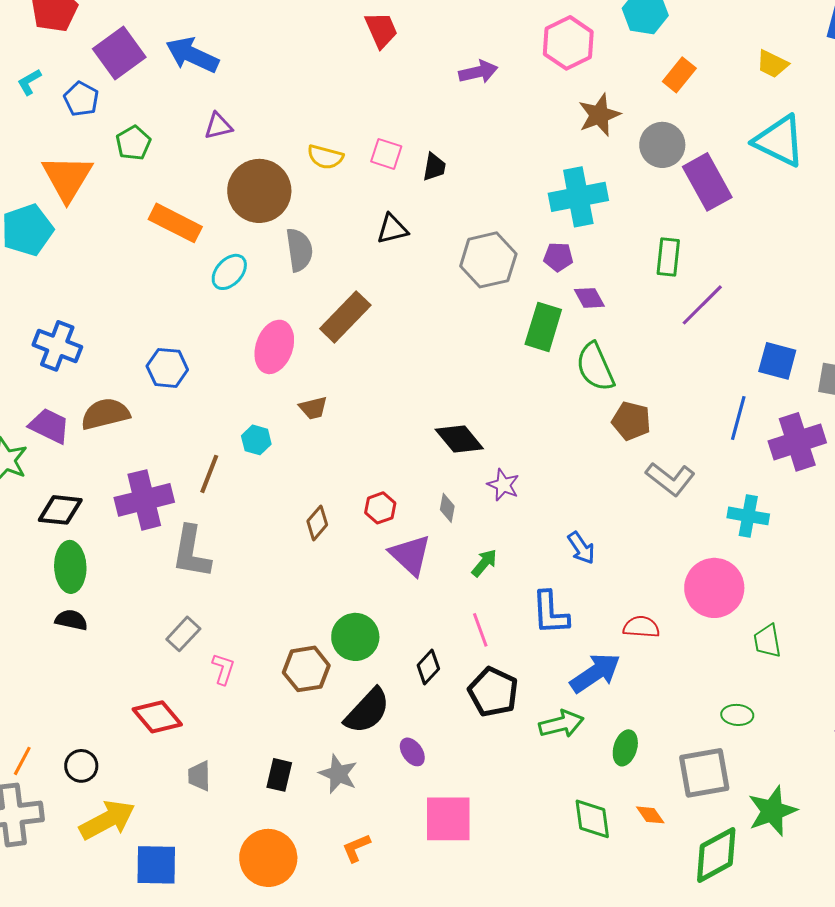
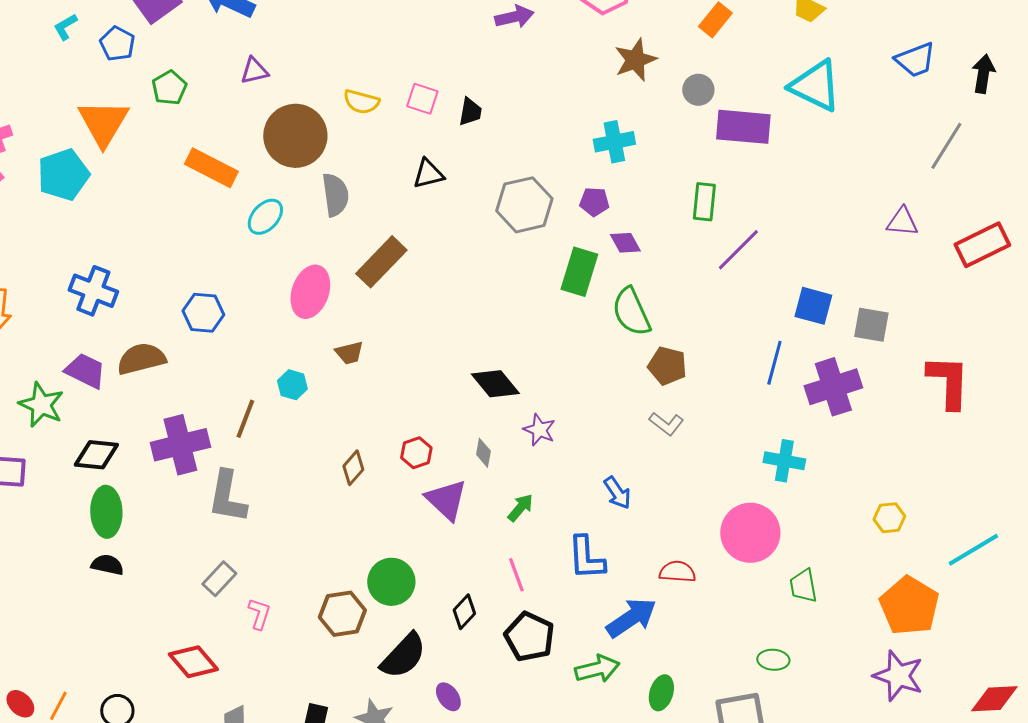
gray circle: (662, 145) -> (698, 90), size x0.7
purple rectangle: (707, 182) -> (743, 127), turned -56
cyan cross: (578, 197) -> (614, 142), size x0.7
gray L-shape: (670, 479) -> (666, 424), moved, size x0.7

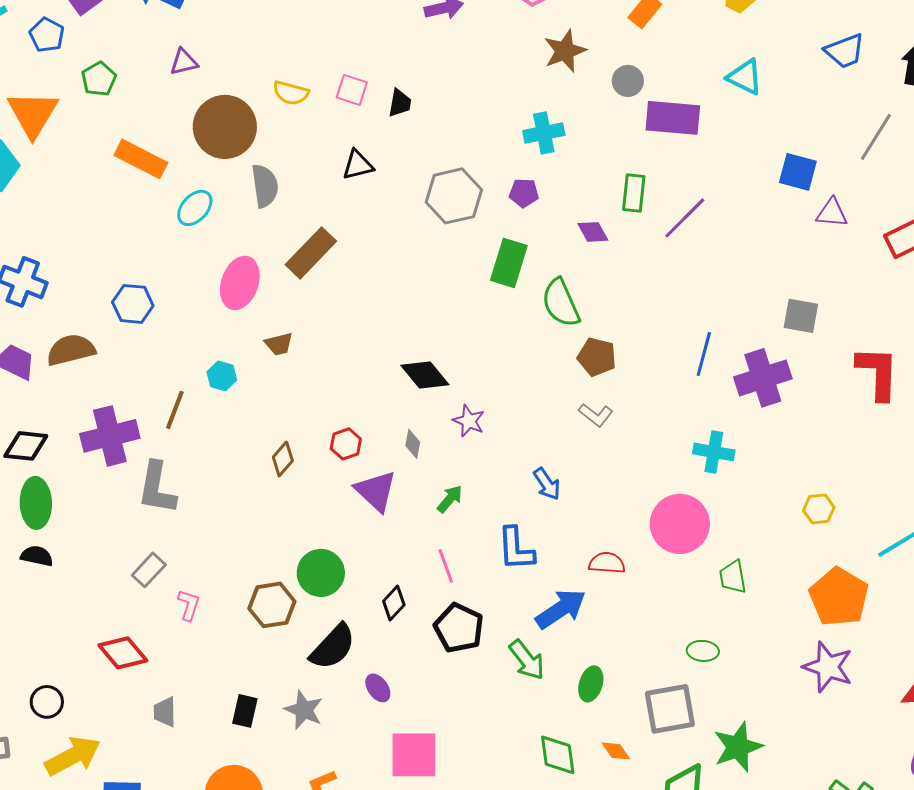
cyan triangle: (815, 86) -> (745, 77), size x0.7
purple diamond: (625, 243) -> (593, 232), moved
purple line: (738, 250) -> (685, 218), moved
blue square: (813, 306) -> (798, 172), moved
green arrow: (597, 669) -> (527, 660), turned 66

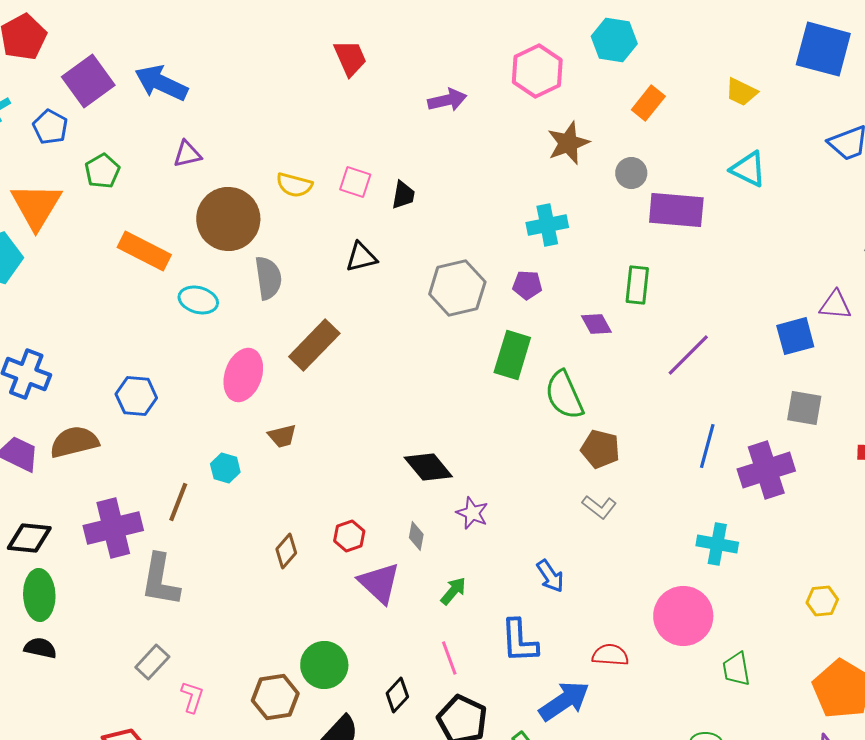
blue square: (798, 172) -> (795, 336), moved, turned -30
cyan ellipse: (195, 208) -> (198, 300), turned 63
purple line: (685, 218) -> (688, 355), moved

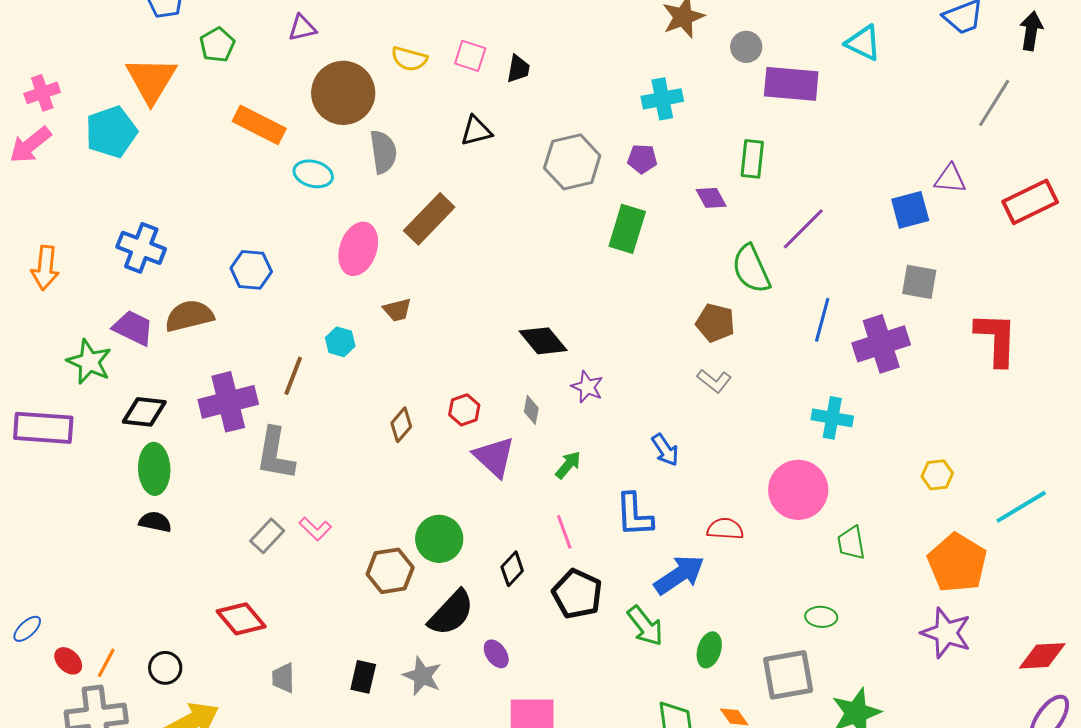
green semicircle: (564, 395) -> (751, 269), moved
pink L-shape: (192, 697) -> (315, 529), moved, turned 116

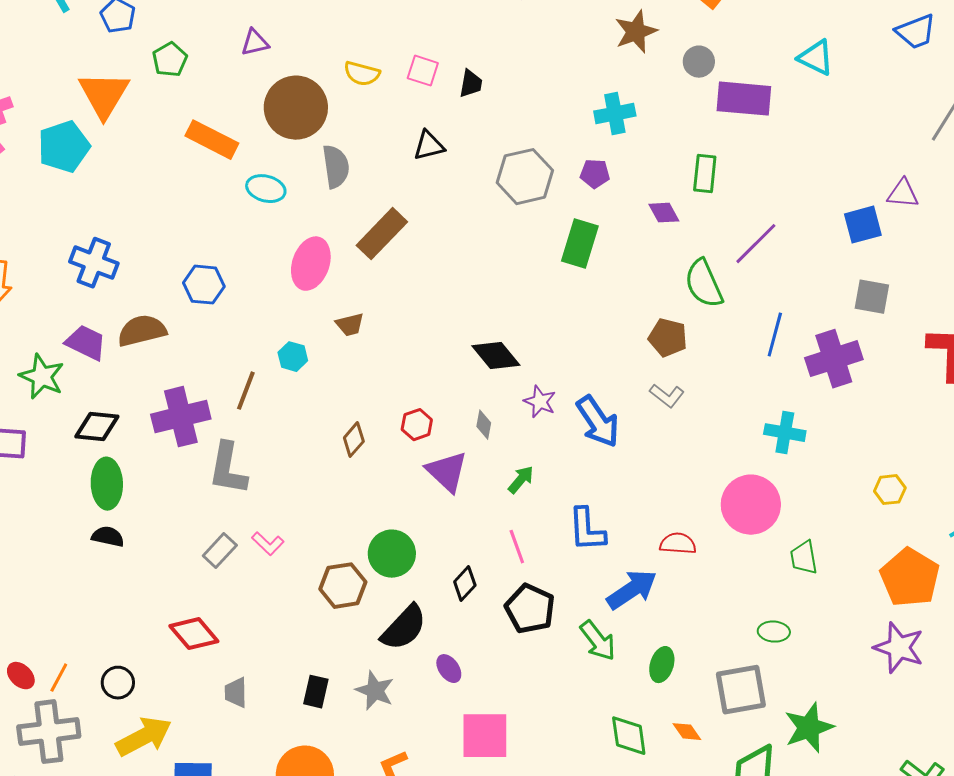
blue arrow: (665, 450) -> (598, 422), moved, size x1.6

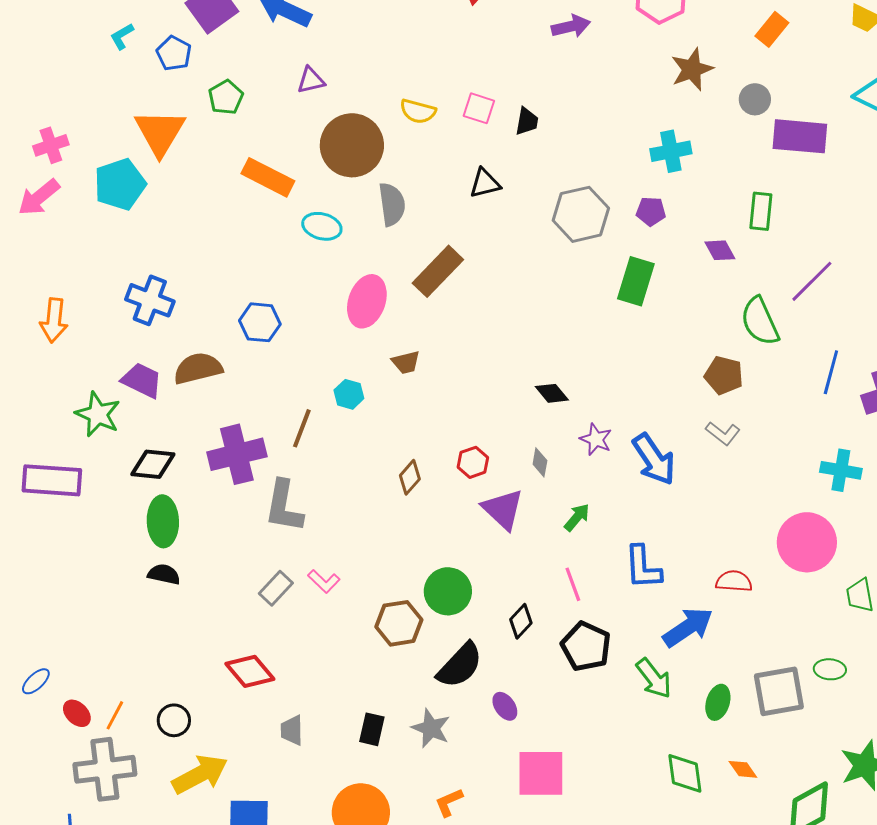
black diamond: (496, 356) -> (552, 393), size x0.7
gray square: (741, 690) -> (779, 691), moved

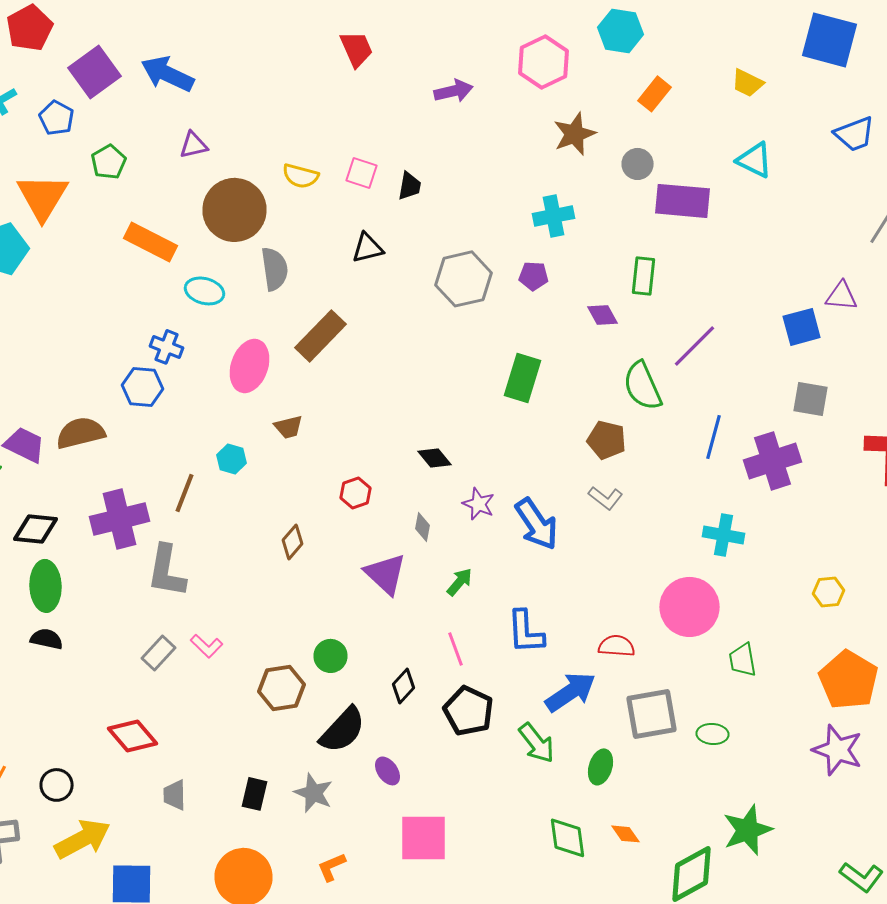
green rectangle: (636, 281) -> (522, 378), moved
blue cross: (150, 300) -> (166, 347), moved, size x0.7
red hexagon: (473, 462) -> (356, 493), moved
green circle: (448, 591) -> (330, 656), size x0.7
gray square: (779, 691) -> (652, 714), moved

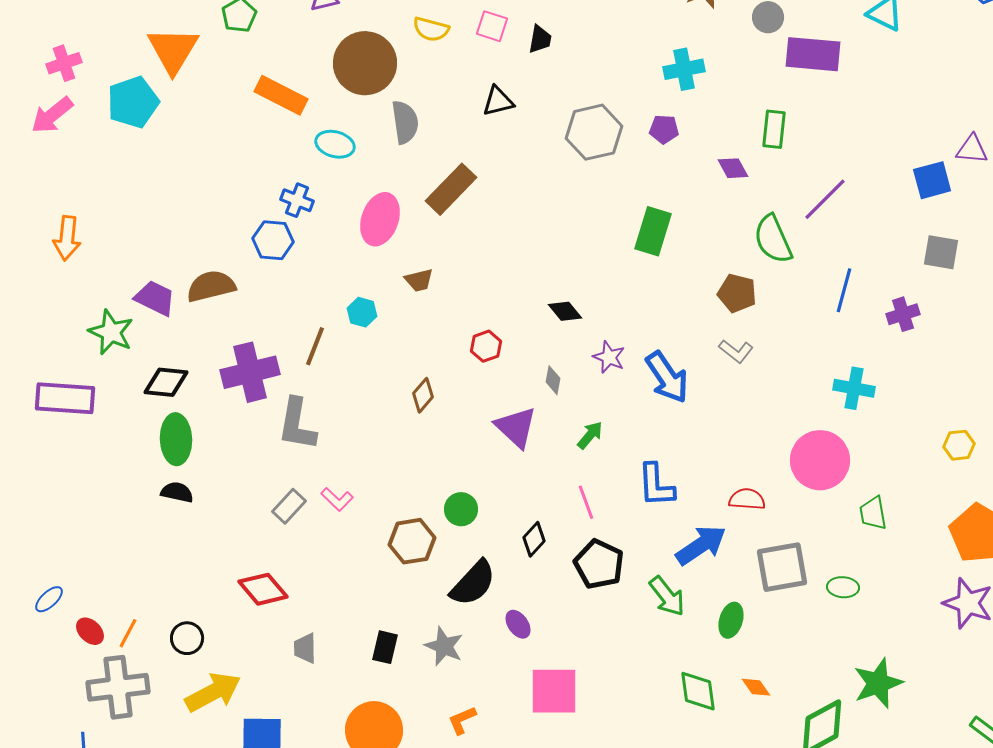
purple cross: (772, 461) -> (903, 314), size x0.6

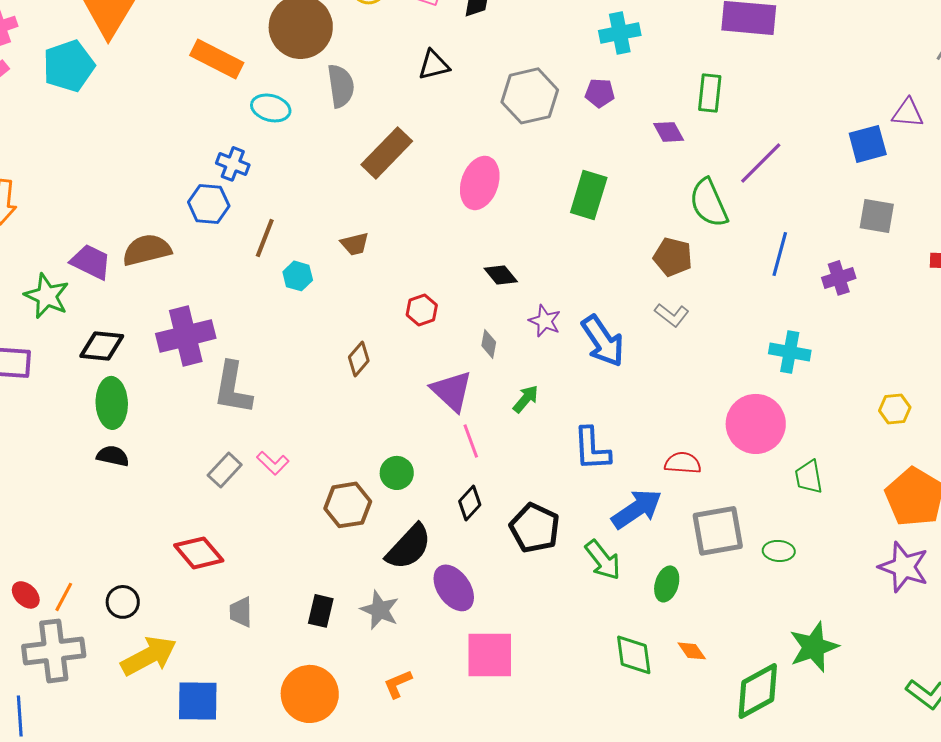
pink ellipse: (380, 219) -> (480, 183), moved
brown line: (315, 346) -> (265, 238), moved
pink line: (586, 502) -> (471, 441), moved
purple ellipse: (518, 624) -> (454, 588), size x1.6

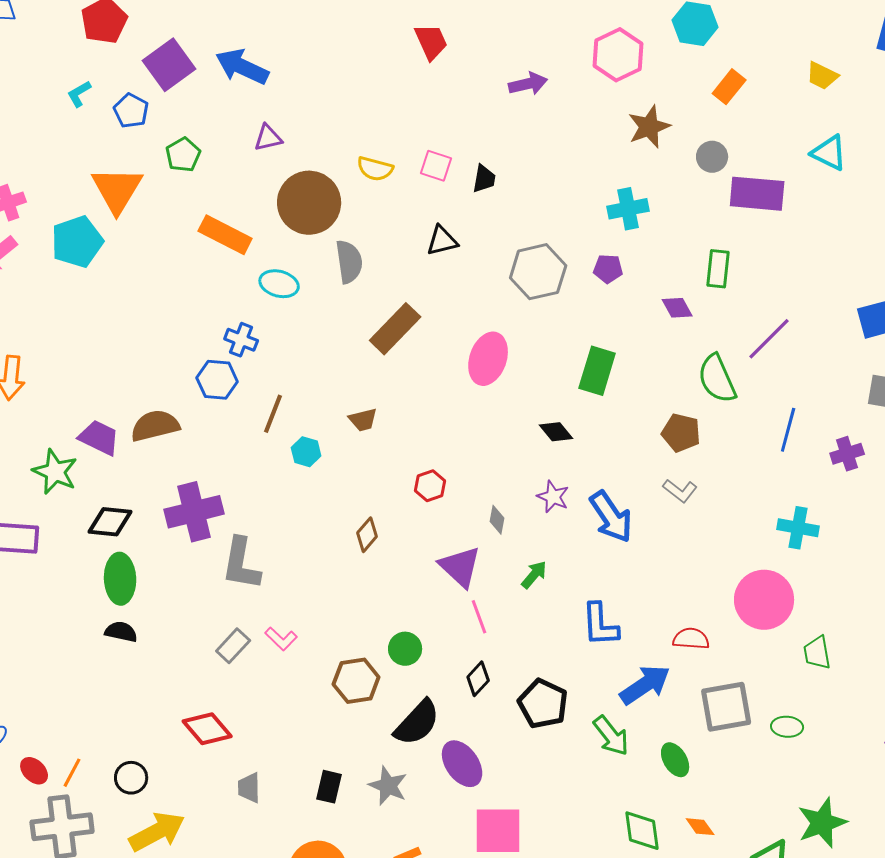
black diamond: (501, 275) -> (556, 432), moved
green ellipse: (667, 584) -> (675, 760), turned -48

